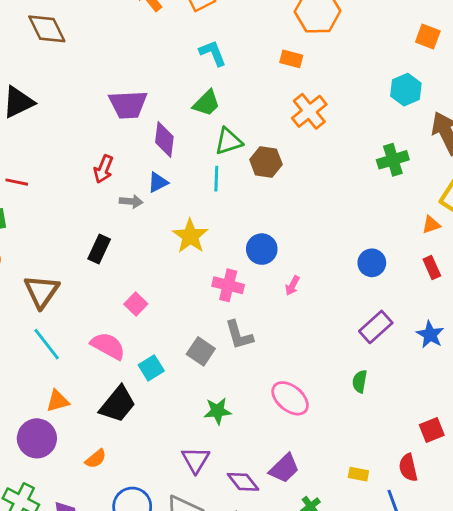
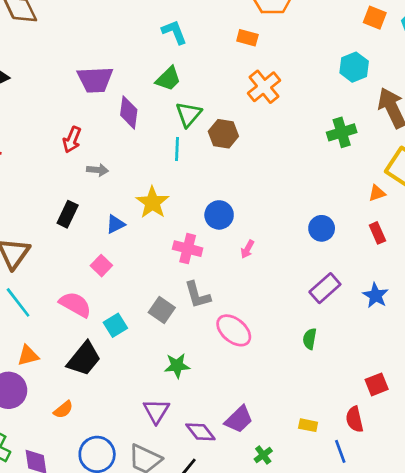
green triangle: (229, 141) -> (189, 114), turned -32
blue triangle: (158, 182) -> (115, 224), moved
pink ellipse: (290, 398) -> (234, 330), moved

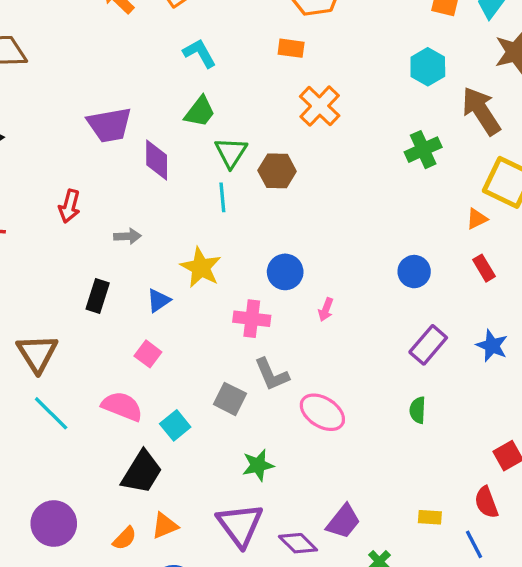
red arrow: (72, 140) -> (69, 206), moved
orange triangle: (28, 356) -> (165, 526), moved
purple triangle: (156, 411) -> (240, 525), size x1.4

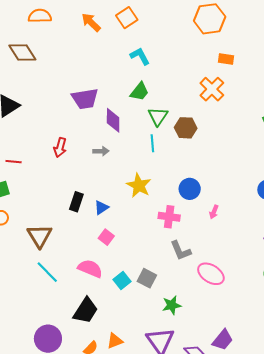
orange rectangle: (291, 48) -> (226, 59), moved
gray arrow: (127, 236) -> (101, 151), moved
blue triangle: (159, 300) -> (101, 208), moved
gray square: (230, 399) -> (147, 278), moved
black trapezoid: (142, 472) -> (86, 310), moved

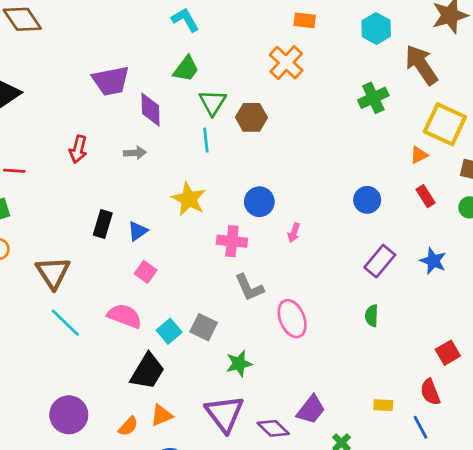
pink ellipse: (211, 274) -> (292, 319), turned 36
black trapezoid: (86, 310) -> (147, 371), moved

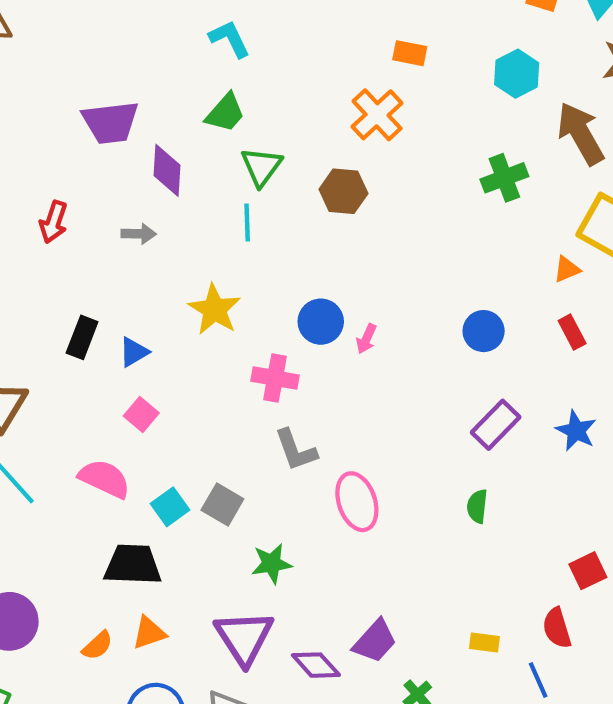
brown hexagon: (251, 117) -> (343, 191), moved
pink arrow: (294, 233) -> (366, 339), moved
black trapezoid: (147, 371) -> (133, 565), turned -123

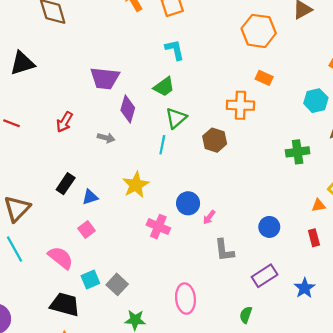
orange cross: (377, 115) -> (240, 105), turned 32
gray L-shape: (296, 450) -> (224, 250), moved

